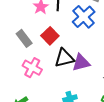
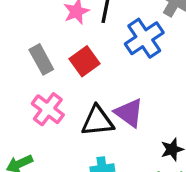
black triangle: (64, 58) -> (98, 121), moved
purple triangle: (81, 63) -> (129, 113), turned 42

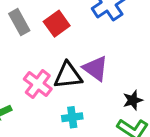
pink cross: (48, 109) -> (38, 84), moved

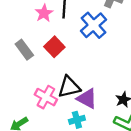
purple triangle: (95, 68) -> (87, 99), moved

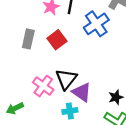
gray rectangle: (24, 50) -> (28, 39), turned 42
black triangle: (69, 87) -> (66, 79), turned -45

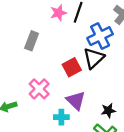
red square: (57, 40) -> (72, 67), moved
black triangle: (66, 79) -> (94, 58), moved

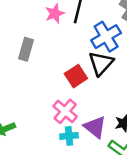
pink cross: (39, 89) -> (65, 111), moved
purple triangle: (76, 101) -> (95, 127), moved

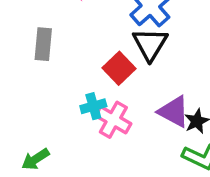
purple triangle: (95, 127) -> (174, 112), moved
cyan cross: (69, 136) -> (93, 106), moved

